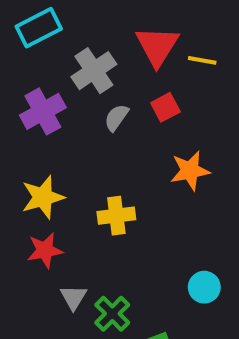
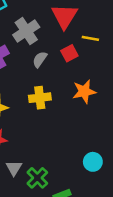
yellow line: (202, 60) -> (90, 38), moved
yellow cross: (116, 216) -> (40, 98), moved

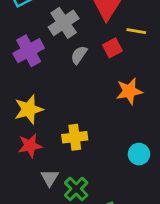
yellow cross: (40, 98) -> (75, 137), moved
cyan circle: (93, 162) -> (139, 154), moved

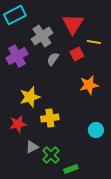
yellow star: (29, 109) -> (30, 97), moved
gray triangle: (50, 178) -> (32, 147), turned 32

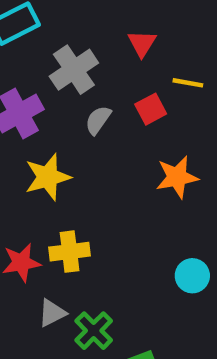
red triangle: (73, 24) -> (142, 43), size x0.6
yellow star: (30, 97) -> (48, 177), moved
yellow cross: (50, 118) -> (70, 252), moved

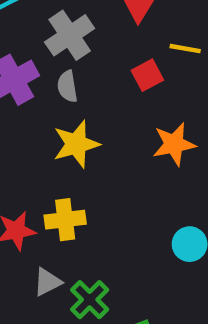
gray semicircle: (98, 120) -> (67, 86), moved, turned -44
yellow star: (48, 177) -> (76, 144), moved

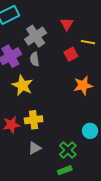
yellow star: (76, 144) -> (22, 85), moved, turned -30
gray triangle: (47, 282) -> (35, 148), moved
green cross: (90, 300) -> (68, 150), moved

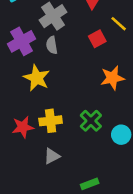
yellow line: (88, 42) -> (119, 24), turned 32
green cross: (68, 150) -> (91, 121), moved

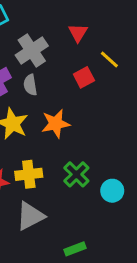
orange star: (112, 78) -> (56, 124), moved
gray triangle: (52, 156) -> (30, 216), size x1.5

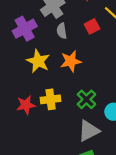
gray semicircle: (30, 85) -> (62, 31), moved
gray triangle: (30, 216) -> (89, 131), moved

